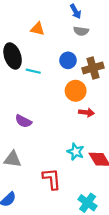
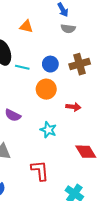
blue circle: (68, 60) -> (50, 64), moved
orange circle: (76, 91) -> (46, 89), moved
cyan star: (76, 152) -> (48, 130), moved

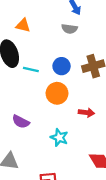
orange triangle: (26, 26) -> (23, 25), moved
gray semicircle: (68, 29) -> (69, 29), moved

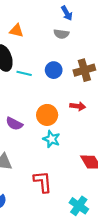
orange circle: (57, 93) -> (47, 115), moved
red arrow: (86, 113) -> (78, 106), moved

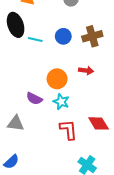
purple semicircle: (14, 124) -> (34, 99), moved
red L-shape: (43, 182) -> (68, 130), moved

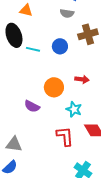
brown cross: (92, 36) -> (88, 34), moved
cyan star: (61, 102) -> (74, 109), moved
gray triangle: (16, 123) -> (14, 144), moved

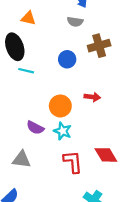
cyan line: (33, 49) -> (26, 71), moved
cyan star: (74, 109) -> (63, 131), moved
gray triangle: (14, 144) -> (22, 160), moved

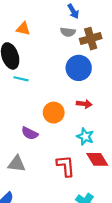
brown cross: (99, 46) -> (91, 39), moved
blue circle: (67, 59) -> (79, 68), moved, size x1.5
cyan star: (63, 131) -> (85, 137), moved

